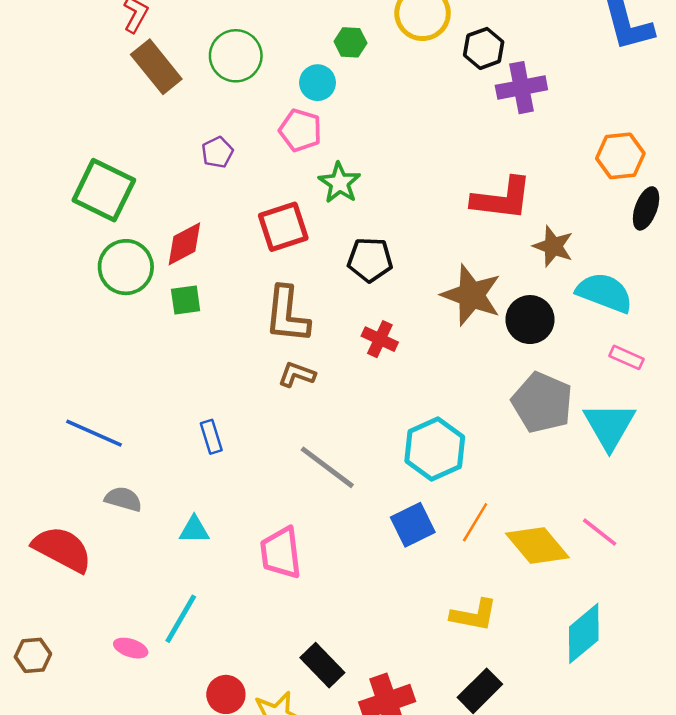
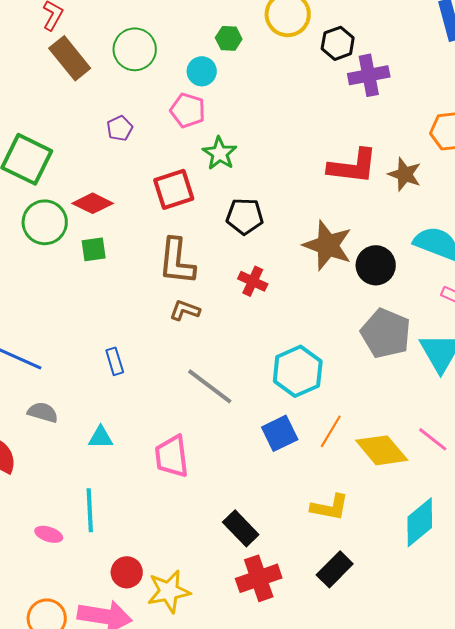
red diamond: (184, 244) -> (93, 203), turned 54
brown star: (553, 246) -> (405, 174), moved
cyan line: (181, 619) -> (90, 510), turned -33
black rectangle: (322, 665) -> (241, 528), moved

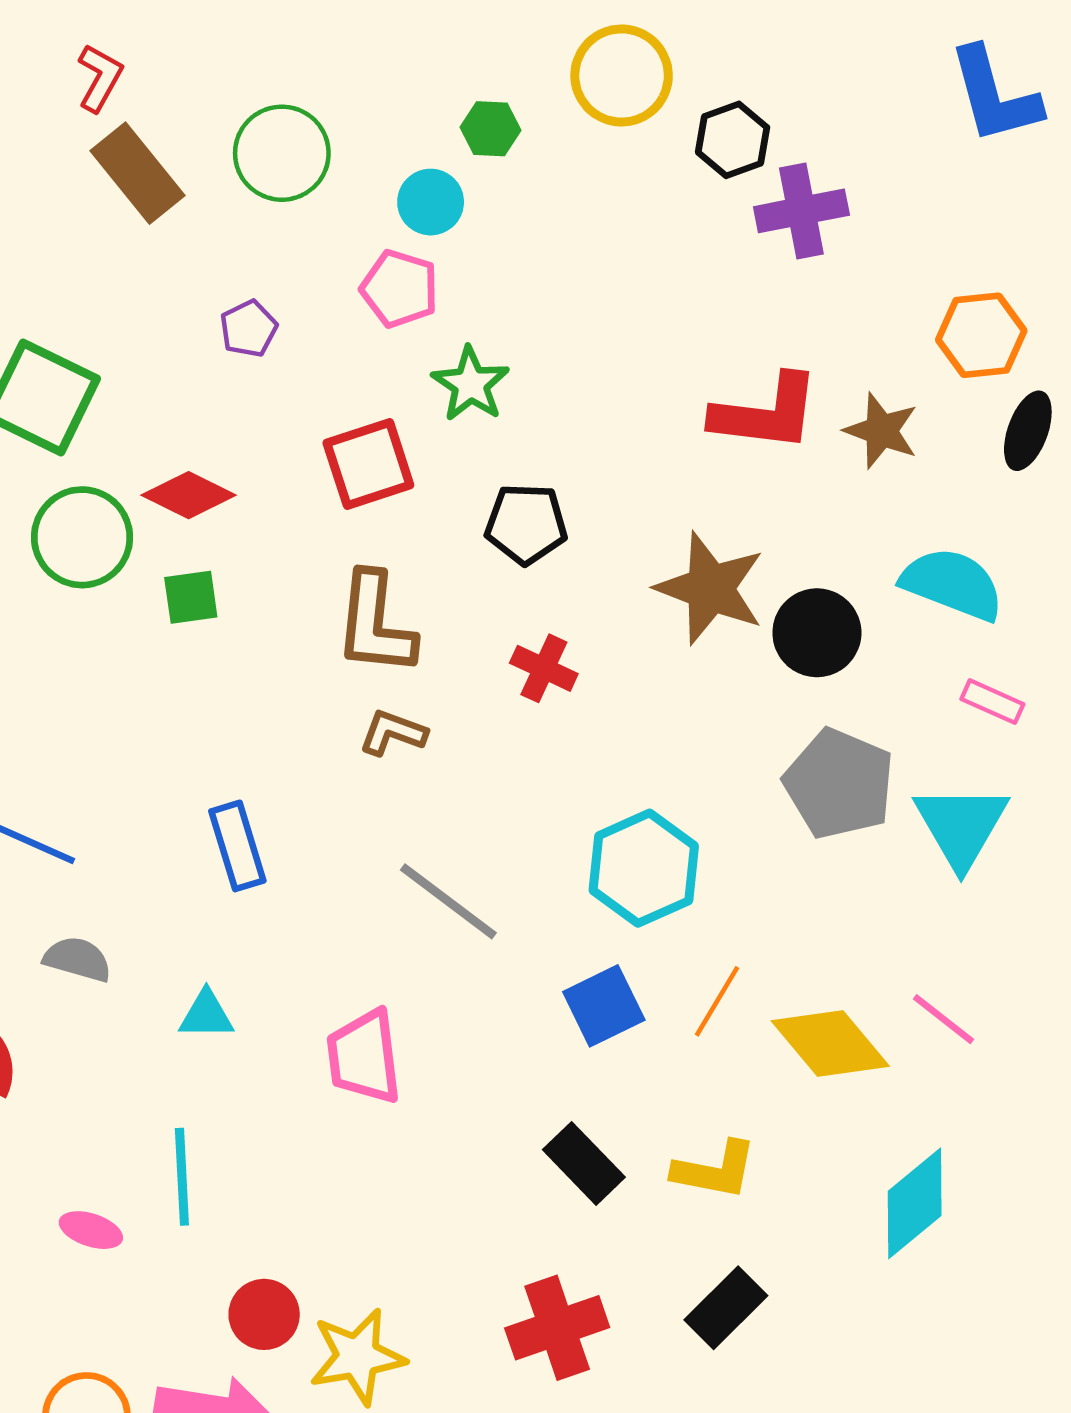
blue rectangle: (115, 361) -> (237, 846), size x1.4
black rectangle: (241, 528) -> (584, 1163), moved

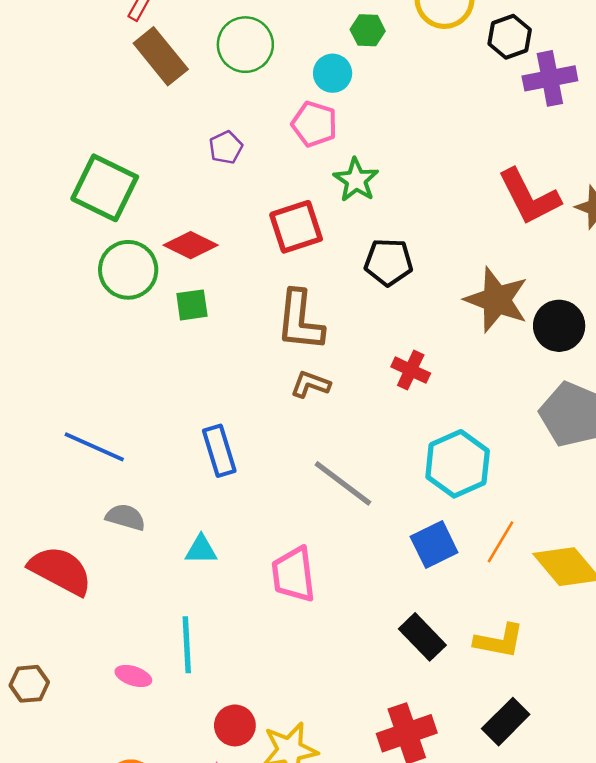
red L-shape: (766, 413) -> (529, 197), turned 56
red cross: (544, 668) -> (411, 370), moved

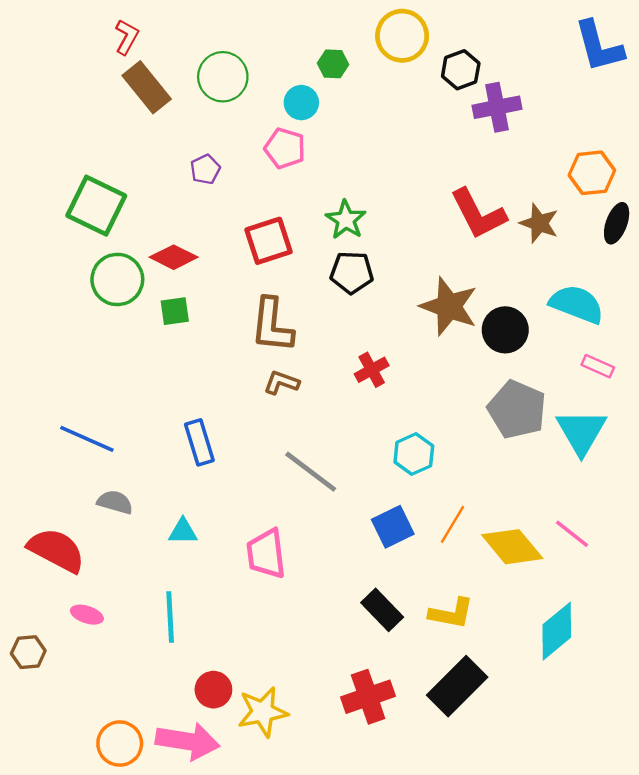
green star: (356, 180) -> (346, 220), moved
red cross: (411, 370) -> (372, 370), turned 36
cyan hexagon: (458, 464) -> (414, 454), size x0.7
pink ellipse: (133, 676) -> (87, 615), moved
black rectangle: (506, 722) -> (457, 686), size x1.4

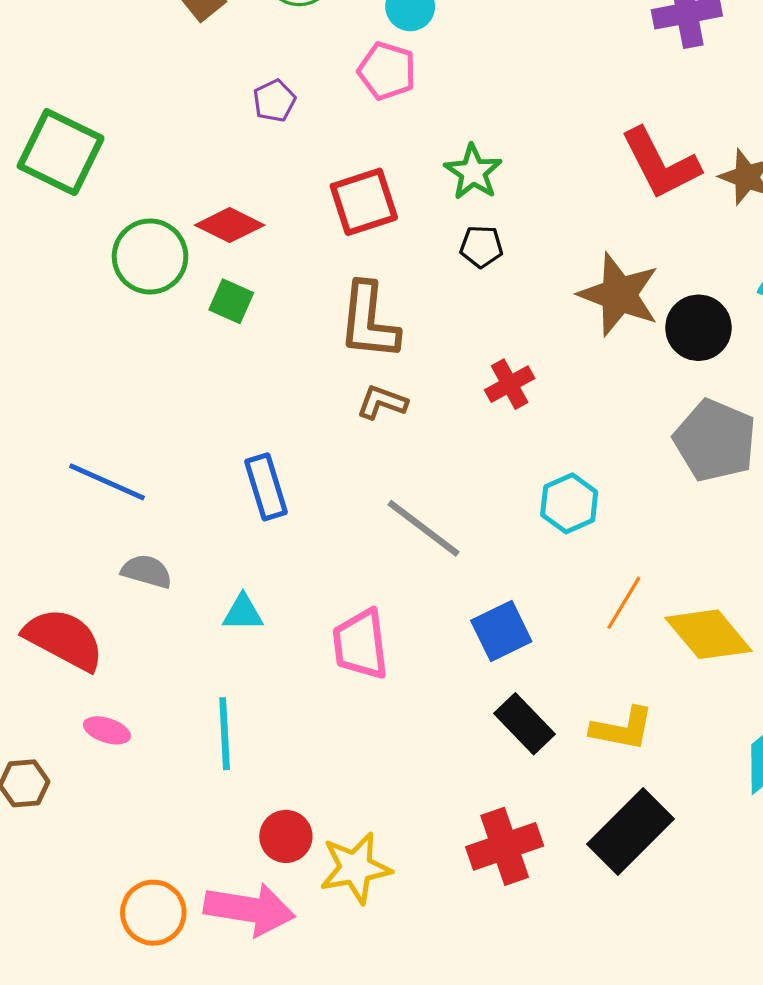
green square: (96, 206) -> (61, 152), moved
black pentagon: (352, 272) -> (481, 247), size x0.7
green square: (175, 311) -> (231, 301), turned 32
blue square: (393, 527) -> (501, 631), moved

